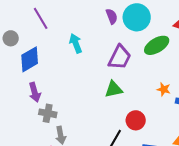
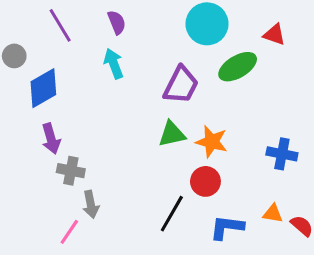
purple semicircle: (112, 16) -> (117, 22), moved
orange star: (164, 89) -> (212, 142), moved, size x1.5

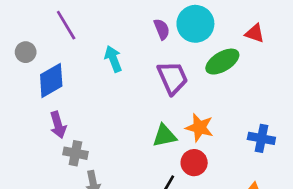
purple semicircle: (117, 22) -> (162, 29), moved
purple trapezoid: (181, 85) -> (173, 78), turned -51
green triangle: (172, 134) -> (164, 136), moved

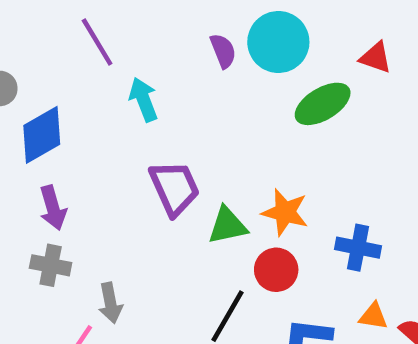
purple line: (66, 25) -> (97, 42), moved
purple trapezoid: (173, 78) -> (174, 188), moved
blue cross: (261, 138) -> (358, 248), moved
gray cross: (75, 153) -> (51, 265), moved

